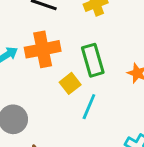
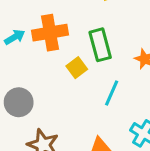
cyan line: (89, 107) -> (112, 93), moved

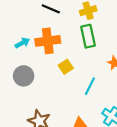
green rectangle: (100, 45) -> (88, 36), moved
gray circle: (19, 102) -> (24, 76), moved

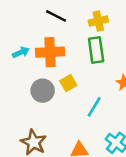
gray circle: (24, 76) -> (43, 91), moved

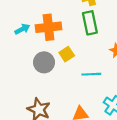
cyan line: (94, 107) -> (91, 74), turned 60

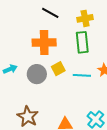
cyan arrow: (22, 29) -> (10, 69), moved
cyan line: (91, 74) -> (82, 75), moved

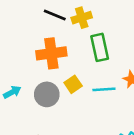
yellow cross: (85, 18) -> (82, 18), moved

